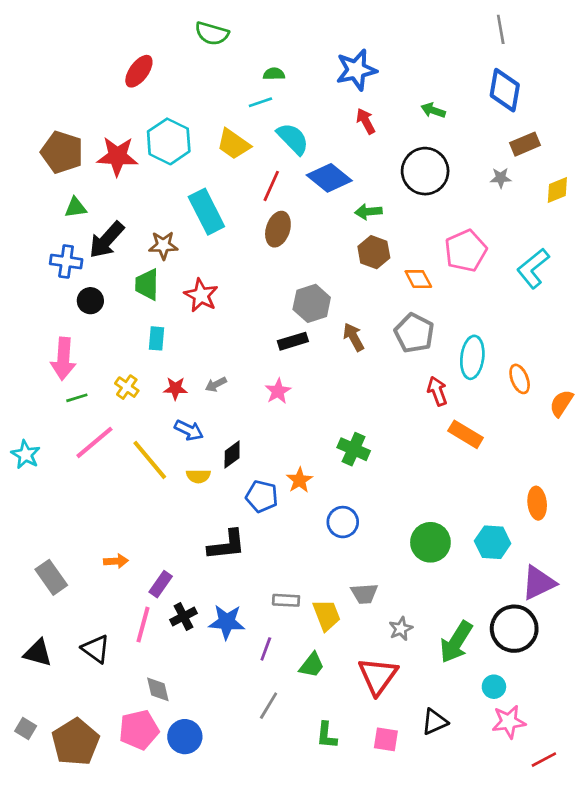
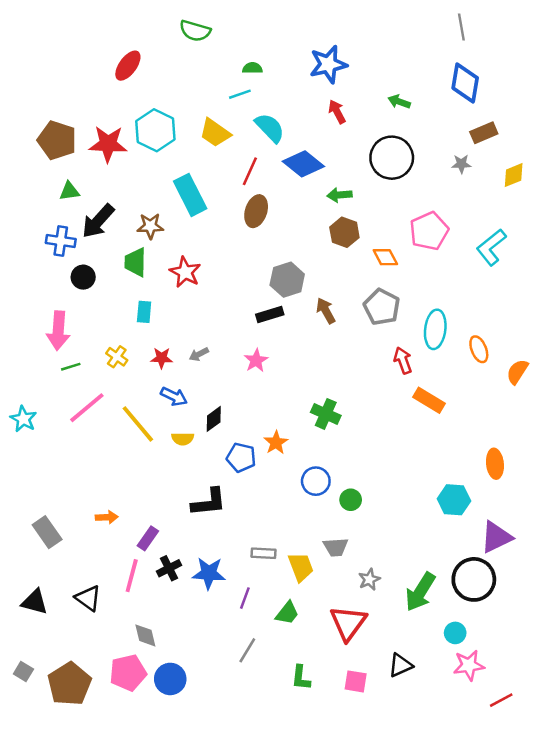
green circle: (430, 542) -> (351, 500), moved, size x0.6

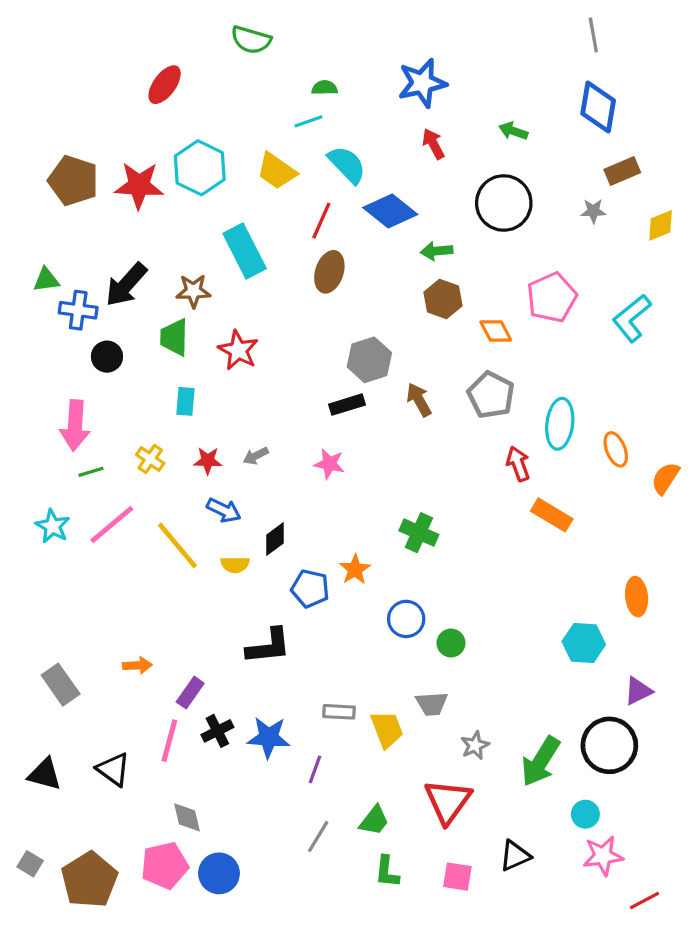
green triangle: (69, 191) -> (46, 280), moved
pink star: (256, 360) -> (329, 464), turned -30
cyan star: (23, 419) -> (53, 526), moved
purple triangle: (496, 537) -> (638, 691), size x0.7
green trapezoid: (287, 613) -> (374, 821), moved

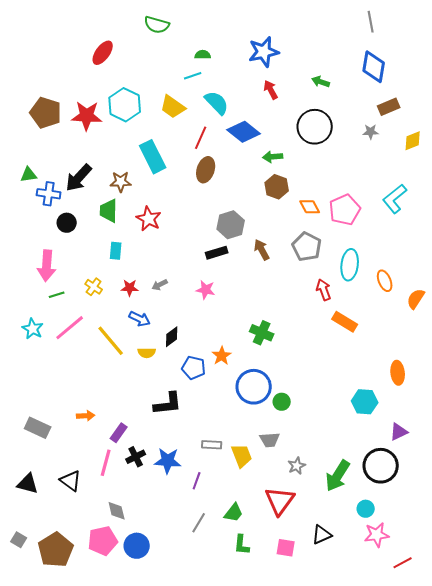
pink pentagon: (552, 297) -> (345, 210), moved
blue circle: (406, 619) -> (254, 387), size x1.5
gray rectangle: (61, 685) -> (38, 428), turned -30

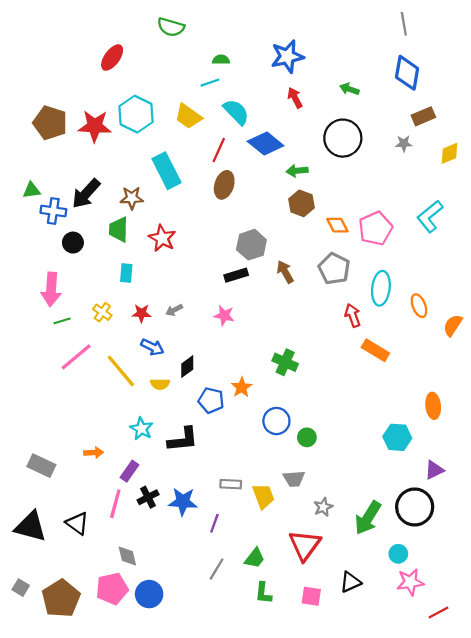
cyan star: (33, 329) -> (141, 429), moved
blue circle: (254, 387) -> (276, 421), size x0.7
black triangle: (28, 484) -> (30, 527), size x1.4

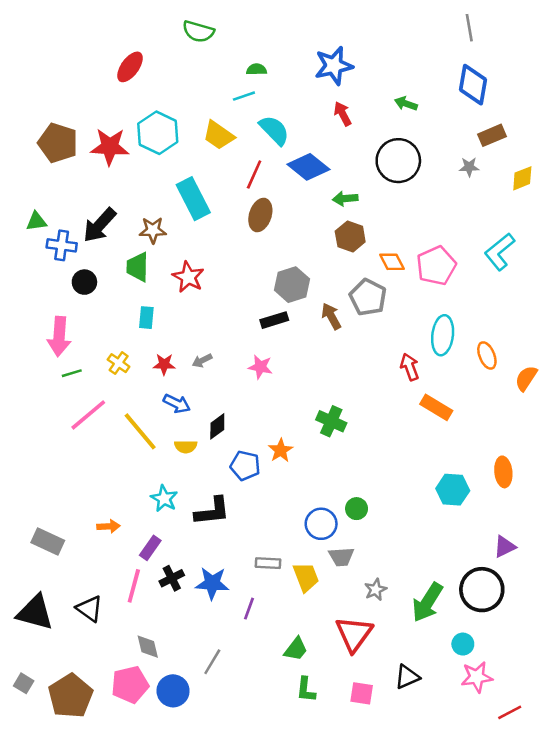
gray pentagon: (334, 269) -> (368, 297), moved
blue circle: (276, 421) -> (321, 524), moved
cyan hexagon: (397, 437) -> (453, 490), moved
gray line: (217, 569) -> (212, 662), moved

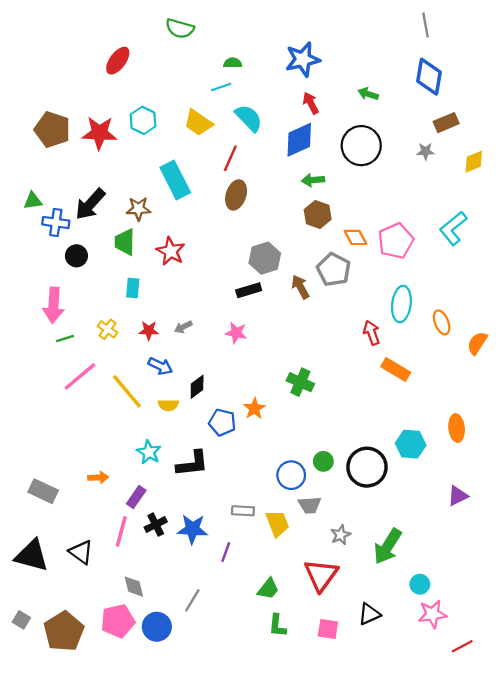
cyan hexagon: (158, 133) -> (143, 120), size x0.7
blue diamond: (308, 167) -> (299, 140), moved, turned -63
black circle: (482, 590) -> (367, 467), moved

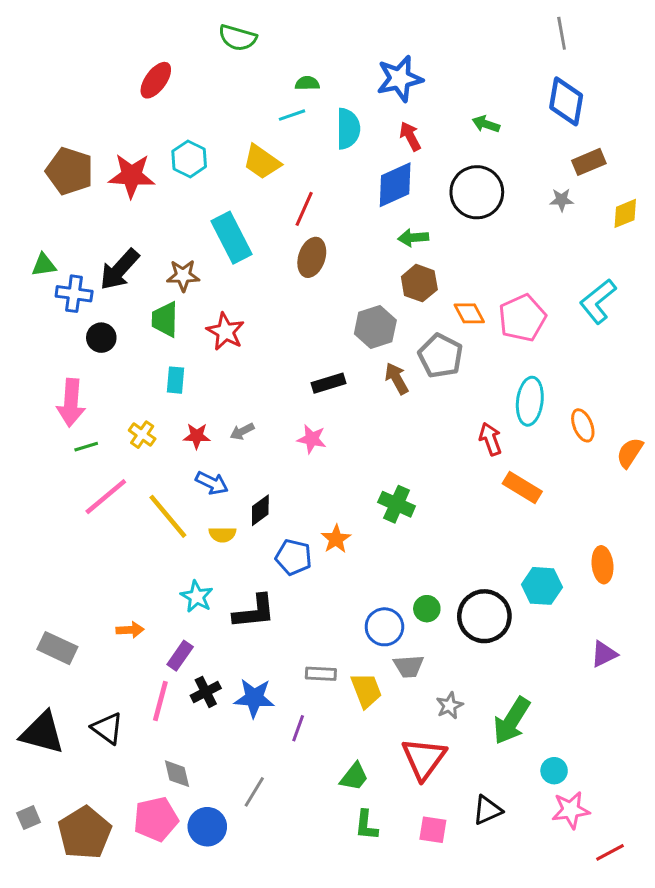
cyan semicircle: (249, 118) -> (348, 129), moved, turned 44
gray hexagon: (265, 258) -> (375, 327), moved
gray square: (21, 620) -> (29, 818), turned 36

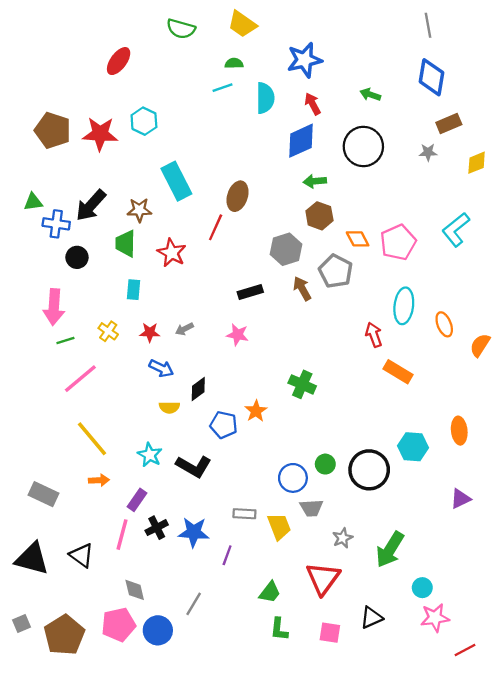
yellow trapezoid: (262, 162) -> (242, 24), moved
red line: (304, 209) -> (216, 227), moved
yellow line: (168, 516) -> (92, 439), moved
black L-shape: (254, 612) -> (194, 466), turned 36

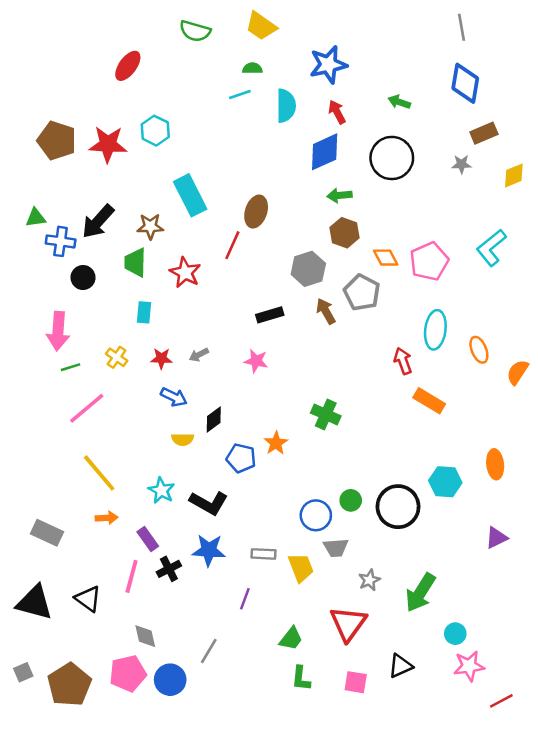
purple rectangle: (137, 500) -> (148, 539), turned -70
blue star: (194, 532) -> (209, 550), moved

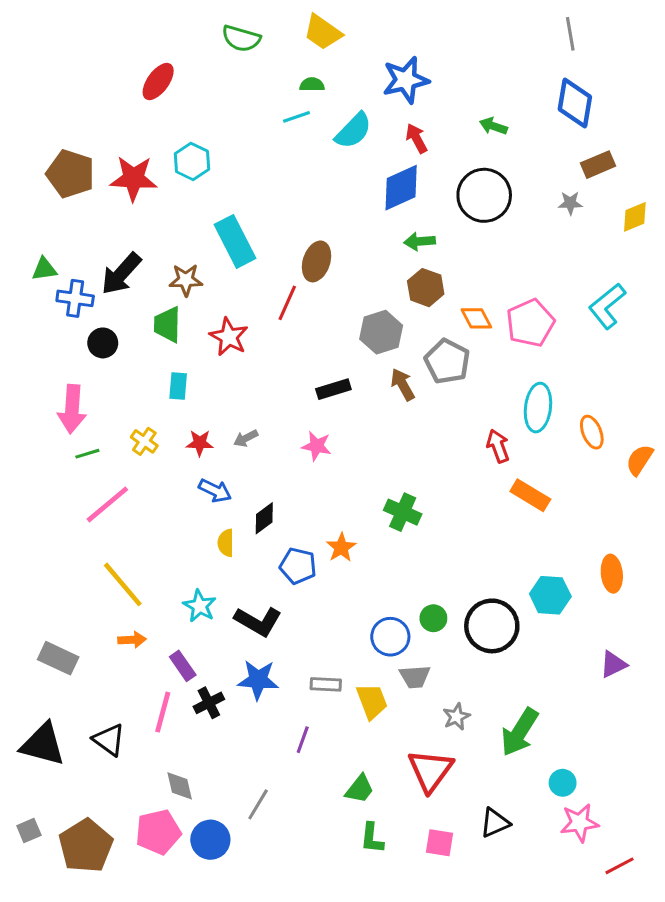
cyan semicircle: (286, 106) -> (353, 131), turned 44
yellow semicircle: (183, 439) -> (226, 543), turned 90

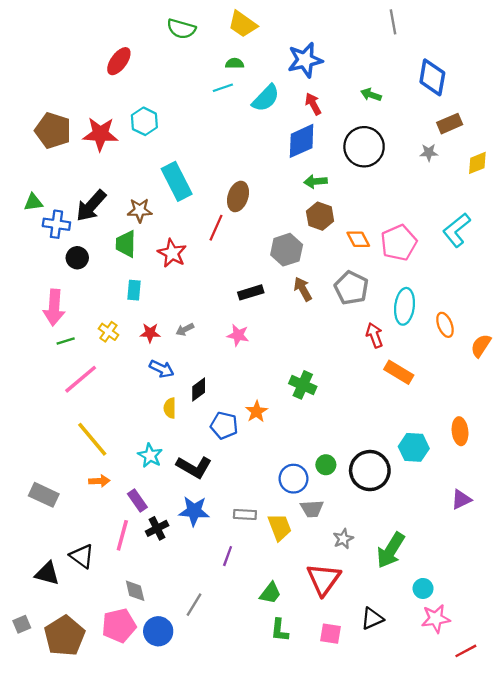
gray line: (570, 34) -> (393, 22), moved
gray pentagon: (447, 361) -> (351, 288), moved
black triangle: (43, 744) -> (47, 573), moved, size x0.7

